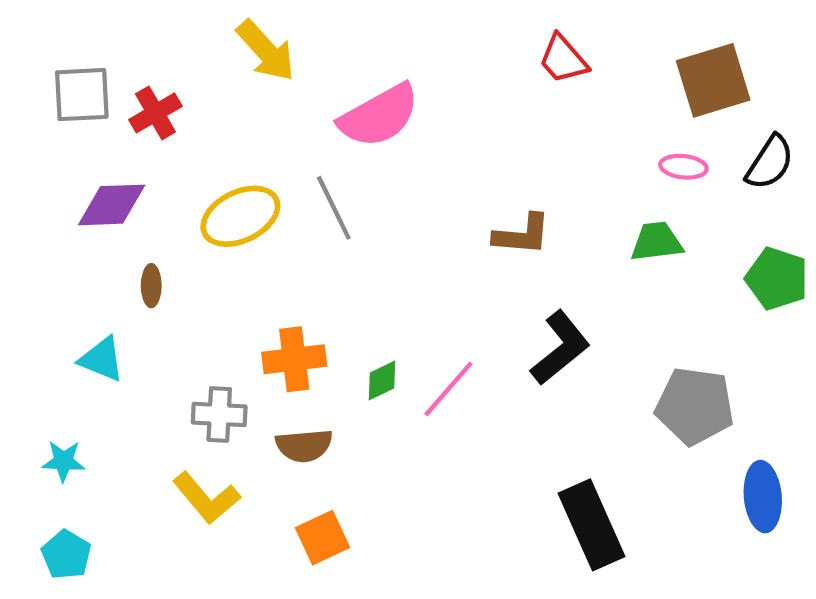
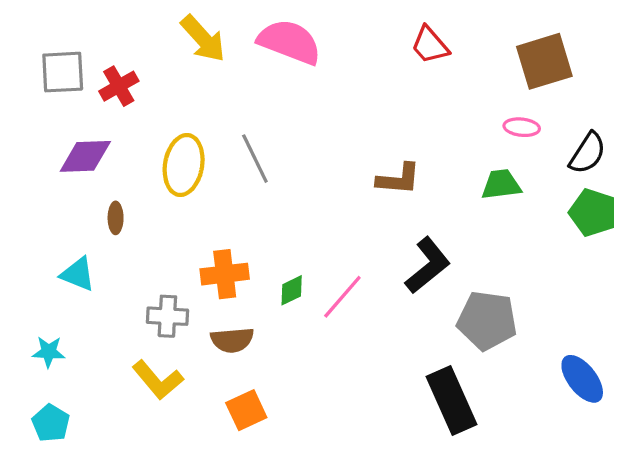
pink semicircle: (379, 116) -> (289, 42), moved, turned -130
black semicircle: (770, 162) -> (588, 153), moved
yellow ellipse: (240, 216) -> (184, 165), turned -54
gray pentagon: (695, 406) -> (487, 321), moved
blue ellipse: (763, 497) -> (582, 379), turned -33

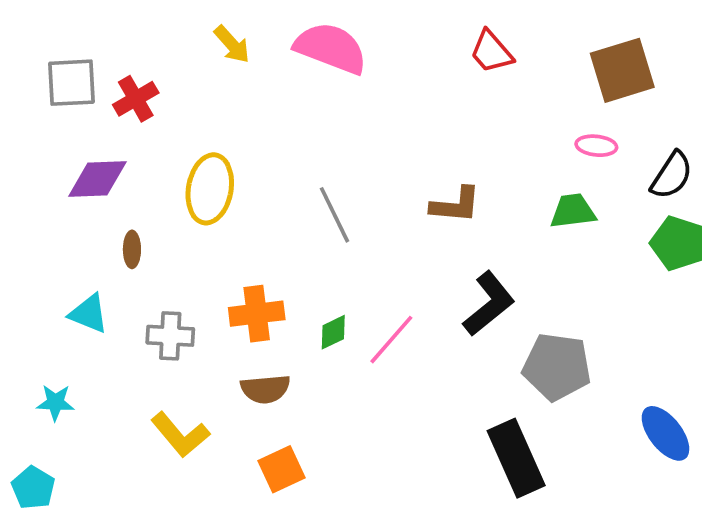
yellow arrow: (203, 39) -> (232, 44), size x0.7
gray line: (255, 159) -> (335, 215), moved
gray cross: (167, 316) -> (170, 336), moved
cyan pentagon: (51, 423) -> (33, 488), moved

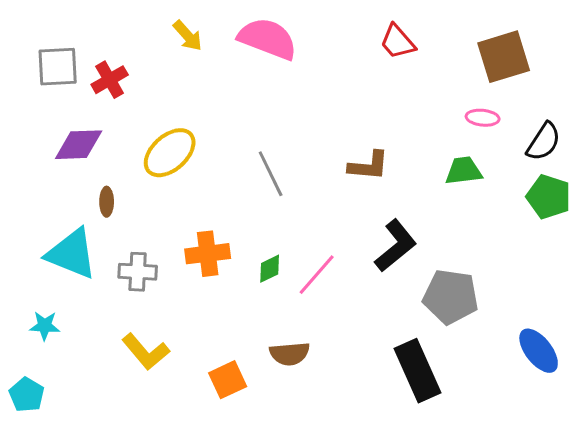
yellow ellipse: (210, 189) -> (170, 153), turned 38
cyan triangle: (89, 314) -> (72, 254), size x1.6
brown semicircle: (265, 389) -> (290, 354), moved

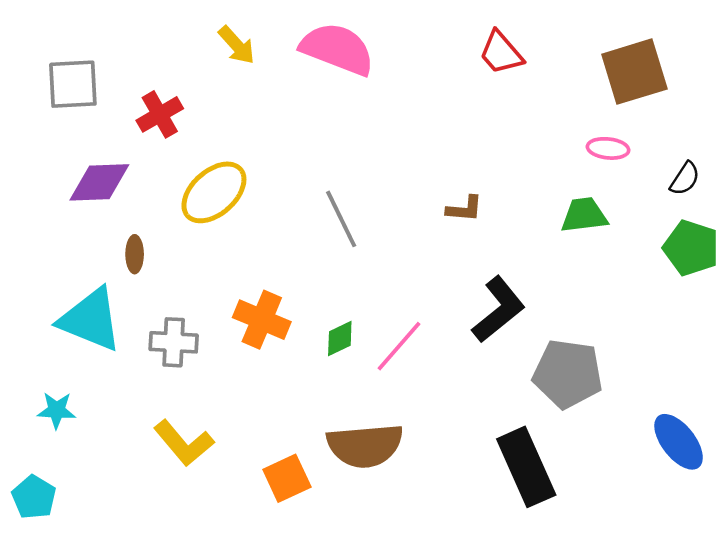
red cross: (110, 80) -> (160, 114), moved
black semicircle: (544, 142) -> (685, 179), size x0.7
brown L-shape: (369, 166) -> (464, 209), size x0.7
orange cross: (208, 254) -> (262, 320), turned 30
brown semicircle: (290, 354) -> (365, 446), size x1.5

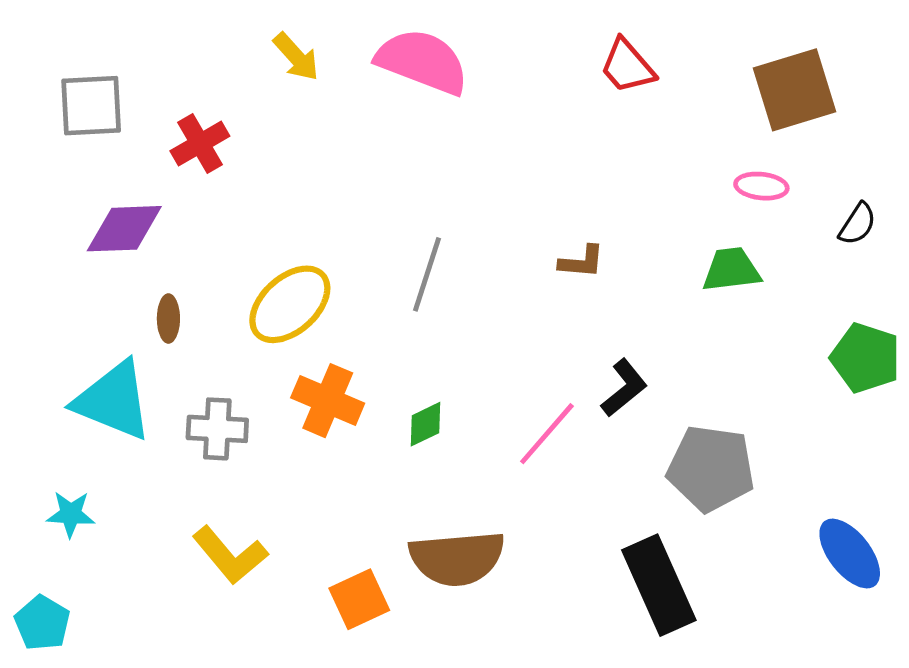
yellow ellipse: (214, 192) -> (290, 304), moved
gray line: (341, 219) -> (427, 274), turned 44
green pentagon: (691, 248) -> (865, 358), moved
black L-shape: (498, 310) -> (624, 388), size x0.7
pink line: (399, 346) -> (547, 434), moved

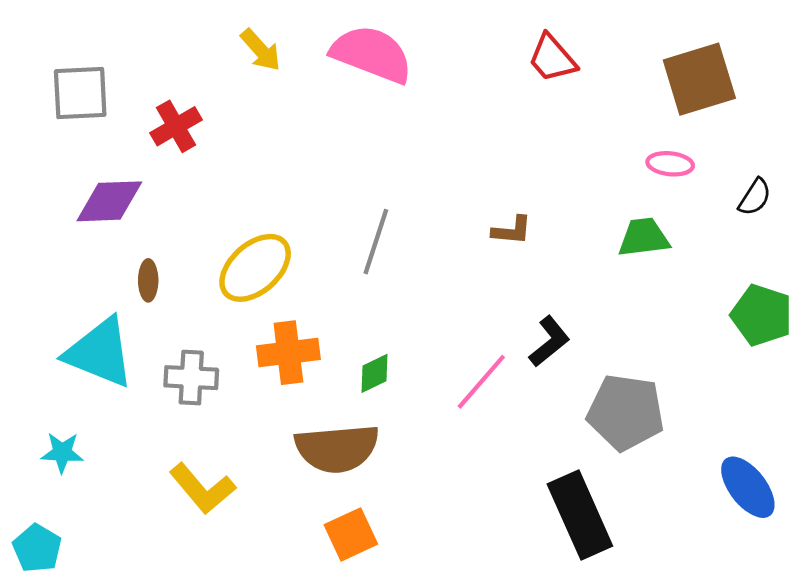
orange cross: (328, 401) -> (288, 353), turned -30
brown semicircle: (457, 558) -> (337, 448), moved
orange square: (359, 599) -> (351, 534), moved

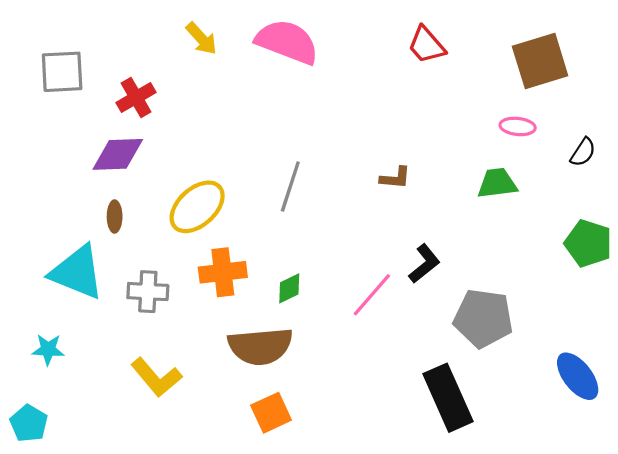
purple diamond: (109, 201) -> (118, 154), moved

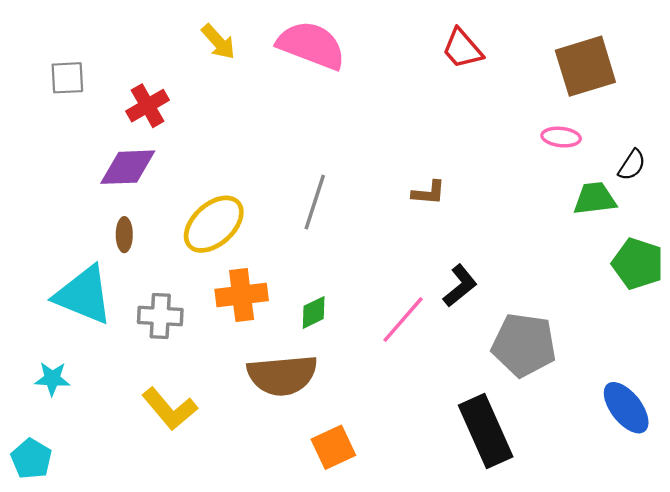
gray square: (62, 72) -> (67, 78), size x0.7
green trapezoid: (497, 183) -> (595, 199), moved
orange square: (271, 413) -> (333, 447), moved

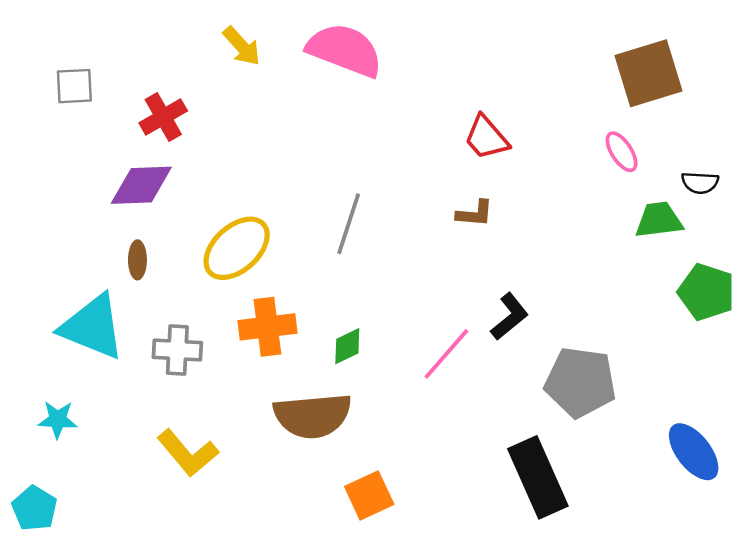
red trapezoid: (462, 49) -> (486, 138), moved
pink ellipse: (561, 137) -> (622, 152), turned 51
black semicircle: (632, 165) -> (700, 183), turned 60

